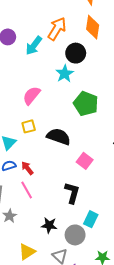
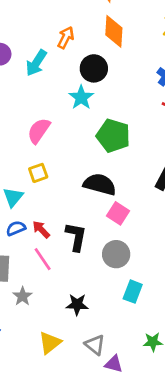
orange arrow: (57, 29) -> (66, 38), size x0.7
black semicircle: (59, 137) -> (100, 184), moved
black L-shape: (72, 193) -> (76, 237), moved
gray circle: (75, 235) -> (116, 254), moved

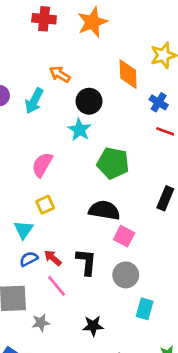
orange diamond: (114, 31) -> (128, 74), moved
orange arrow: (66, 38) -> (60, 74), turned -80
gray star: (22, 296) -> (41, 323), turned 30

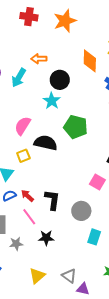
orange arrow: (60, 74) -> (39, 59), turned -35
black semicircle: (104, 210) -> (46, 143), moved
pink square: (124, 236) -> (97, 182), moved
black star: (93, 326) -> (46, 238), moved

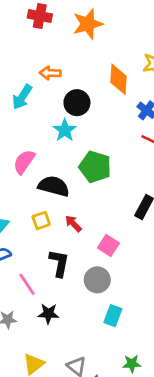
yellow square: (23, 156) -> (41, 220), moved
pink square: (97, 182) -> (108, 245), moved
red arrow: (27, 196) -> (73, 223), moved

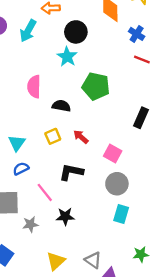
pink semicircle: (24, 162) -> (34, 87), turned -30
black semicircle: (54, 186) -> (61, 106), size x0.7
black L-shape: (59, 263) -> (71, 172), turned -85
gray circle: (97, 280) -> (117, 184), moved

